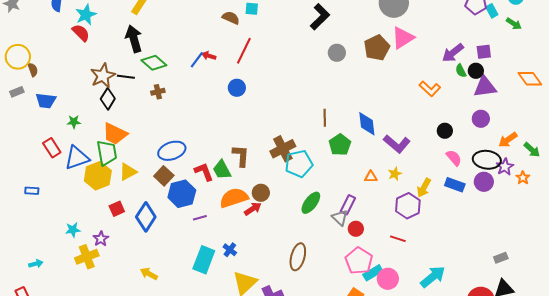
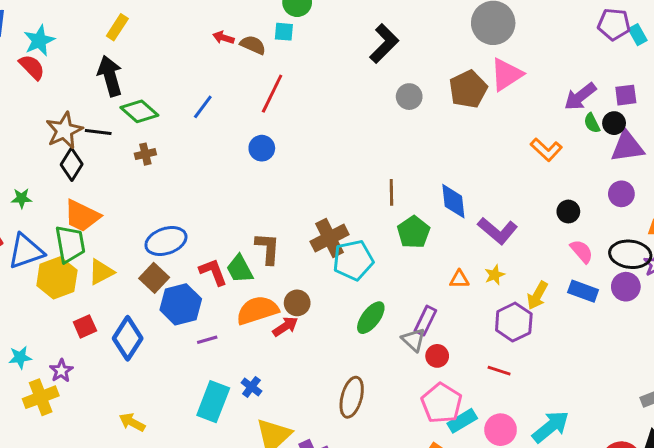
red arrow: (209, 56) -> (223, 38), moved
pink circle: (388, 279) -> (501, 430), moved

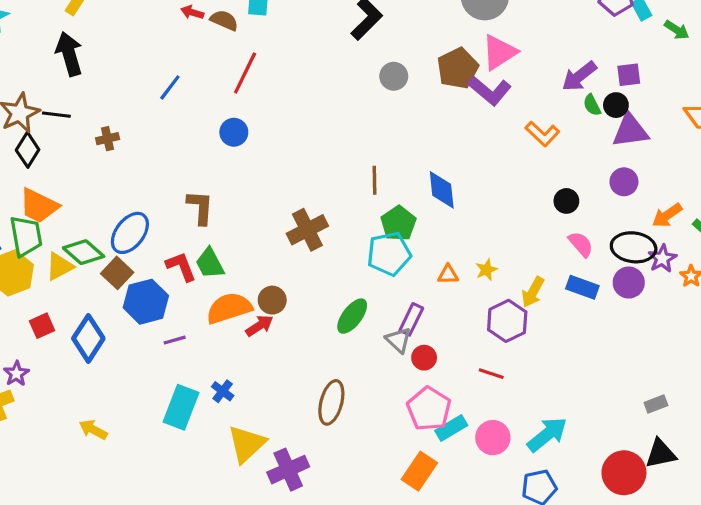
green diamond: (139, 111) -> (84, 252), moved
purple L-shape: (498, 231) -> (490, 91), moved
blue ellipse: (166, 241) -> (130, 233), turned -33
brown L-shape: (268, 248) -> (200, 207), moved
cyan pentagon: (353, 260) -> (389, 254), moved

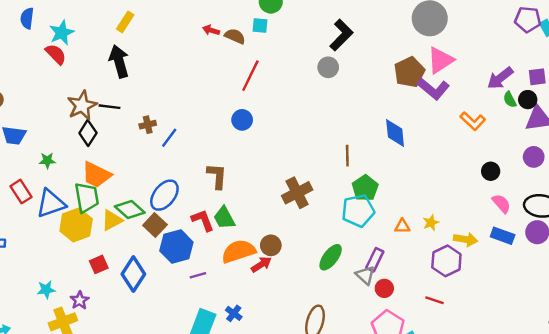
gray circle: (394, 76) -> (328, 67), moved
blue line: (170, 87) -> (169, 138), moved
blue diamond: (442, 190) -> (395, 133), moved
yellow arrow: (533, 292) -> (466, 239), turned -110

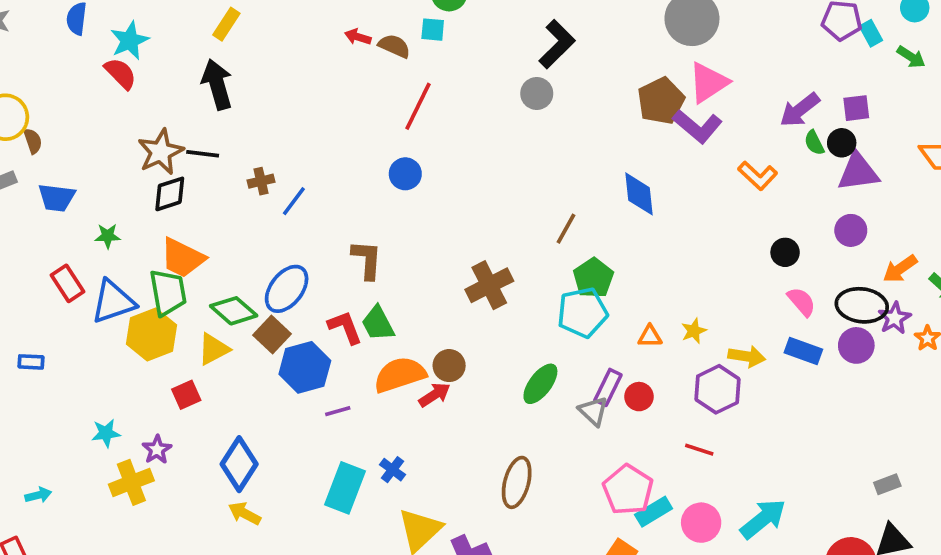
black diamond: (88, 133) -> (170, 194), turned 40
brown line: (347, 156) -> (566, 229), turned 30
yellow triangle: (112, 220) -> (214, 349), moved
blue diamond: (133, 274) -> (239, 464), moved
red circle: (384, 288) -> (639, 397), moved

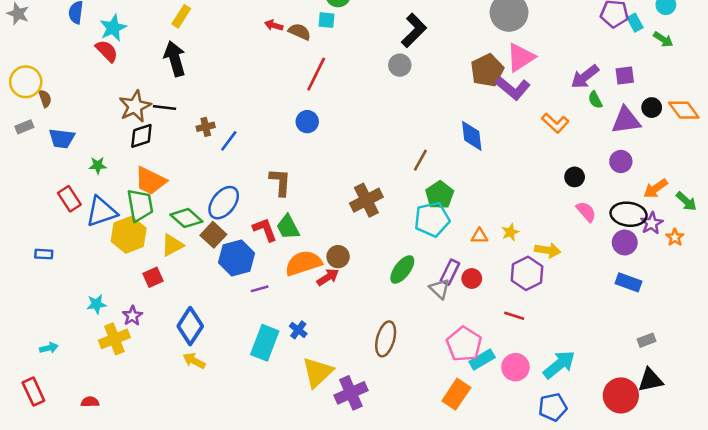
black circle: (842, 143) -> (652, 108), moved
blue rectangle: (803, 351) -> (629, 282), moved

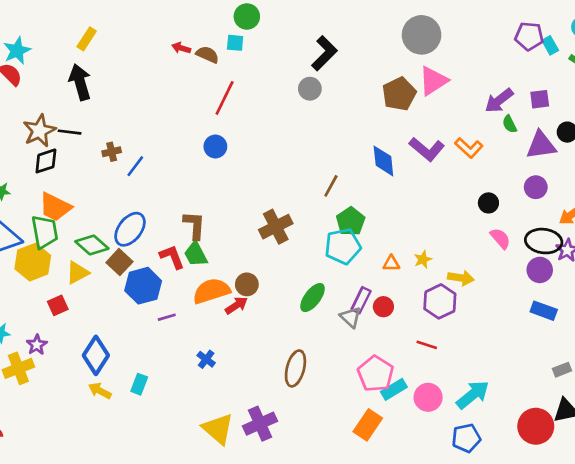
purple L-shape: (513, 88) -> (427, 149), moved
brown L-shape: (280, 182) -> (194, 225), moved
cyan rectangle: (265, 343) -> (139, 384), moved, size x0.6
yellow triangle: (317, 372) -> (218, 429), moved, turned -36

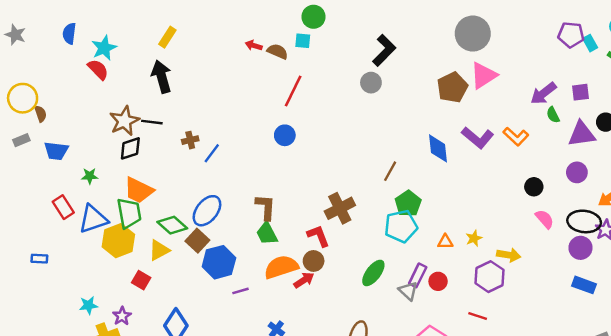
red L-shape: (172, 257) -> (318, 236), moved
red square: (58, 305) -> (141, 280), turned -36

